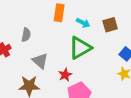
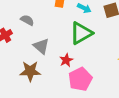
gray semicircle: (26, 35) -> (27, 20), turned -72

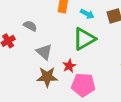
brown star: (30, 71) -> (47, 77), moved
pink pentagon: (80, 79) -> (83, 85), turned 30

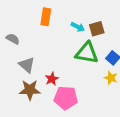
cyan arrow: (87, 14) -> (78, 27), moved
green triangle: (84, 39) -> (87, 53), moved, turned 40

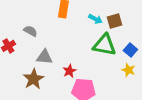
gray triangle: (27, 65) -> (44, 57), turned -36
brown star: (30, 90) -> (33, 79), moved, turned -30

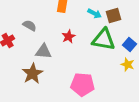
red star: (69, 71) -> (69, 36), moved

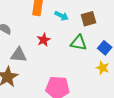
cyan arrow: (95, 13) -> (62, 16), moved
green triangle: (104, 39) -> (79, 43), size x0.7

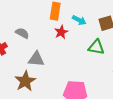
red star: (44, 40) -> (61, 32), moved

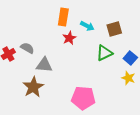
gray semicircle: (22, 33) -> (27, 48), moved
green triangle: (96, 47) -> (104, 53), turned -36

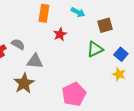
orange rectangle: (63, 17) -> (44, 13), moved
cyan arrow: (87, 26) -> (78, 12), moved
pink pentagon: (83, 98) -> (74, 94), turned -30

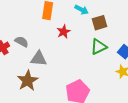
brown square: (105, 25) -> (100, 23), moved

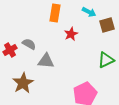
green triangle: (99, 47) -> (106, 60), moved
brown star: (28, 81) -> (23, 83), moved

